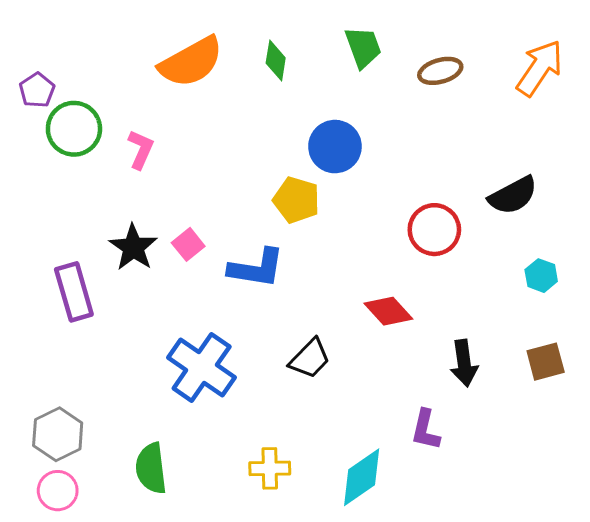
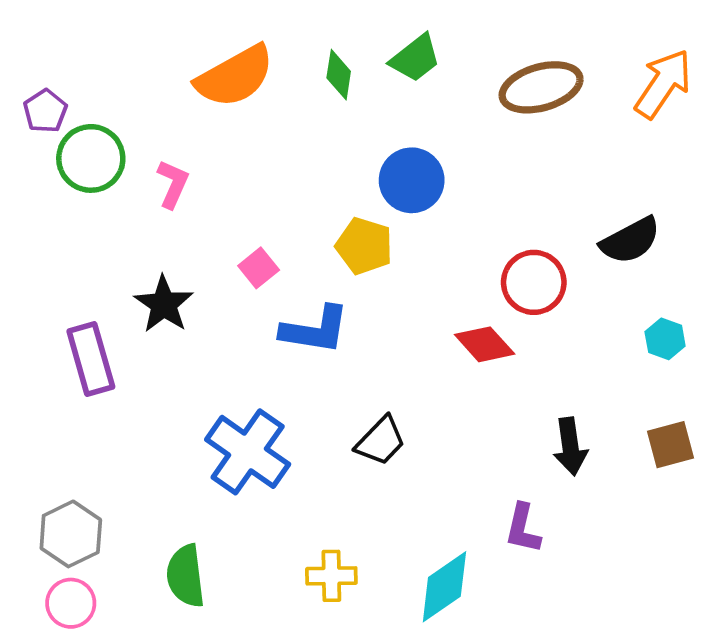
green trapezoid: (363, 47) -> (415, 58), moved, turned 72
brown ellipse: (440, 71) -> (541, 87), size x1.5
pink square: (188, 244) -> (259, 268), moved
red diamond: (388, 311) -> (485, 344), moved

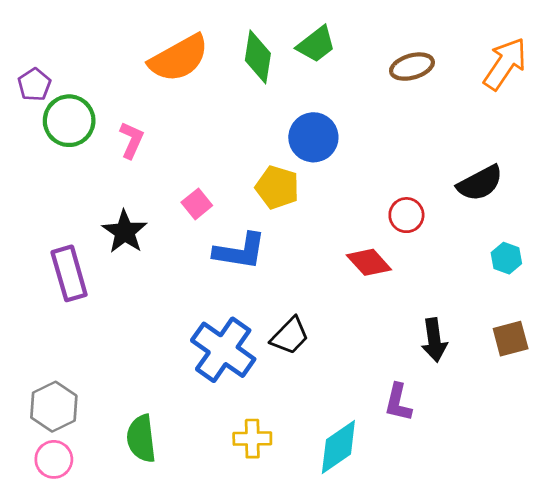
green diamond: (339, 75) -> (258, 57), size x1.4
brown ellipse: (541, 87) -> (412, 67), size x0.7
red circle: (534, 282) -> (406, 215), size x0.7
blue cross: (248, 452) -> (223, 350), moved

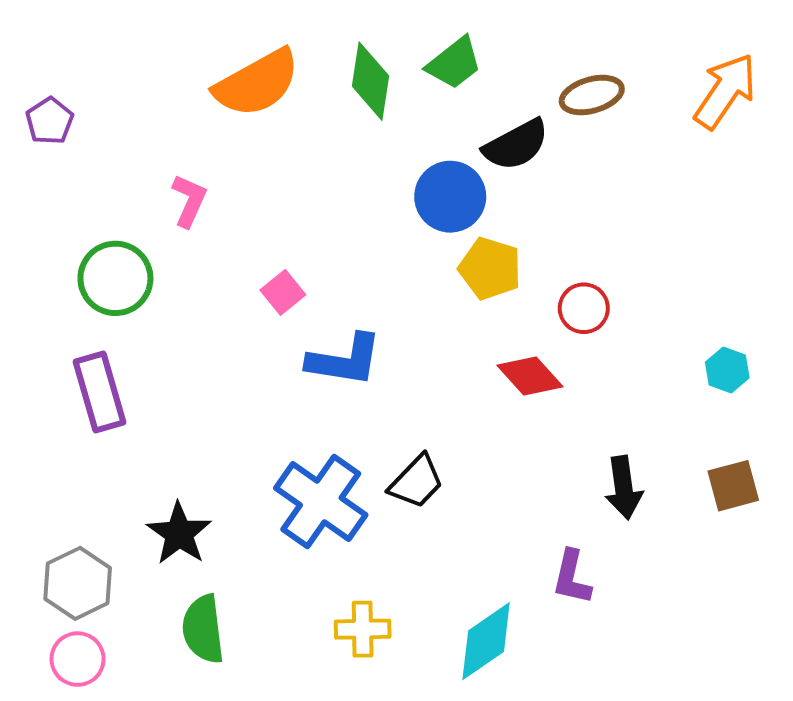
green circle: (69, 121) -> (115, 278), moved
black semicircle: (480, 183) -> (516, 145), moved
yellow pentagon: (277, 187) -> (490, 268), moved
black star: (125, 232) -> (179, 533), moved

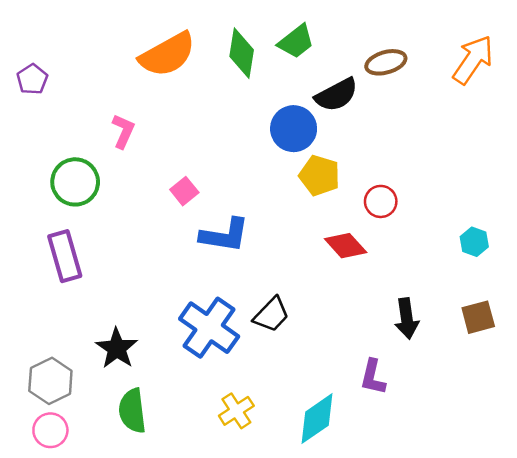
yellow cross: (363, 629) -> (236, 411), turned -32

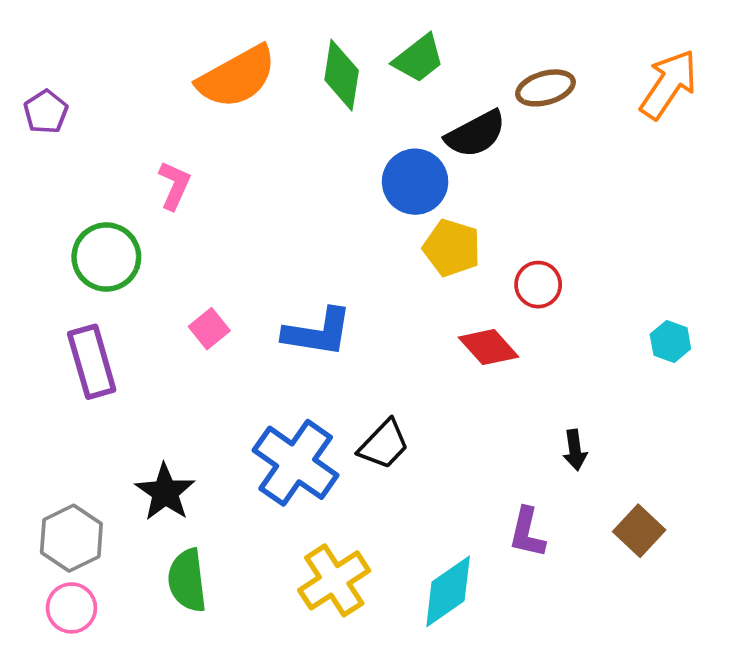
pink square: (184, 191) -> (209, 329), moved
brown square: (478, 317) -> (639, 531), moved, turned -32
black arrow: (407, 318) -> (575, 450), size x0.7
yellow cross: (236, 411) -> (334, 580), size x1.4

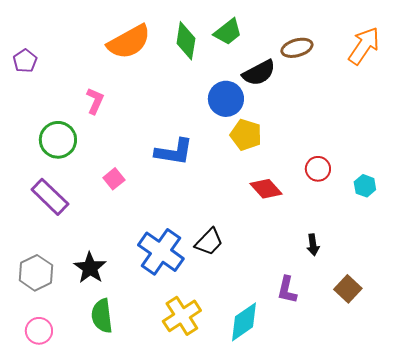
red circle: (538, 285) -> (318, 169), moved
blue L-shape: (318, 332) -> (174, 152), moved
purple rectangle: (92, 362) -> (50, 197), turned -30
gray hexagon: (71, 538) -> (36, 273), moved

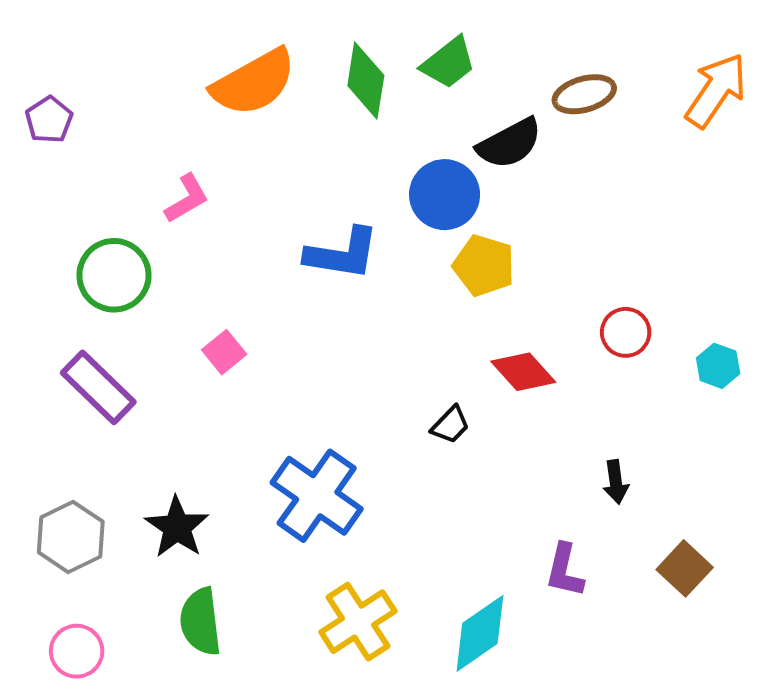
pink L-shape: (95, 101) -> (187, 199), turned 36
blue L-shape: (174, 152) -> (342, 254), moved
black trapezoid: (209, 242) -> (450, 425), moved, size x0.7

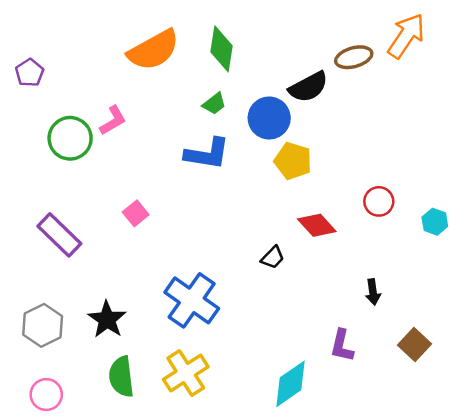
green trapezoid: (448, 63) -> (214, 104), moved, size x0.7
orange arrow: (716, 90) -> (406, 36), moved
green circle: (114, 275) -> (70, 138), moved
yellow cross: (358, 622) -> (186, 373), moved

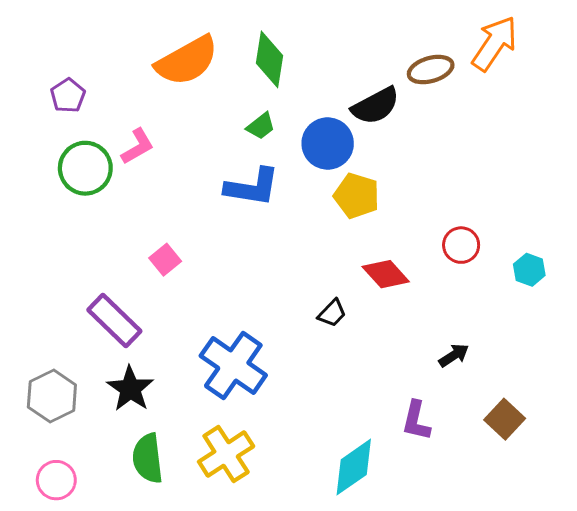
purple pentagon: (30, 73) -> (68, 96), moved
purple rectangle: (59, 235) -> (114, 321), moved
black arrow: (373, 292) -> (454, 355), turned -115

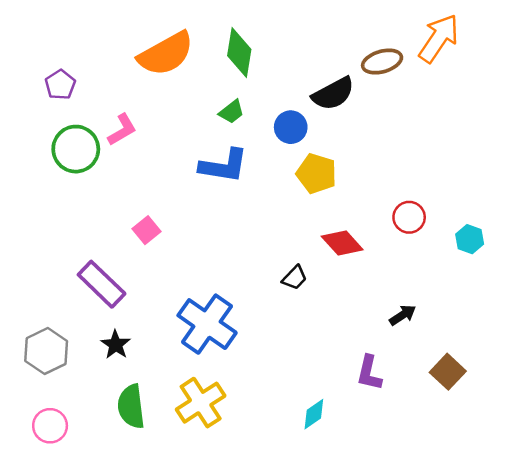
blue circle: (328, 144) -> (291, 127), size x0.7
black star: (130, 389) -> (116, 345), size x0.7
cyan diamond: (354, 467) -> (314, 414), size x0.6

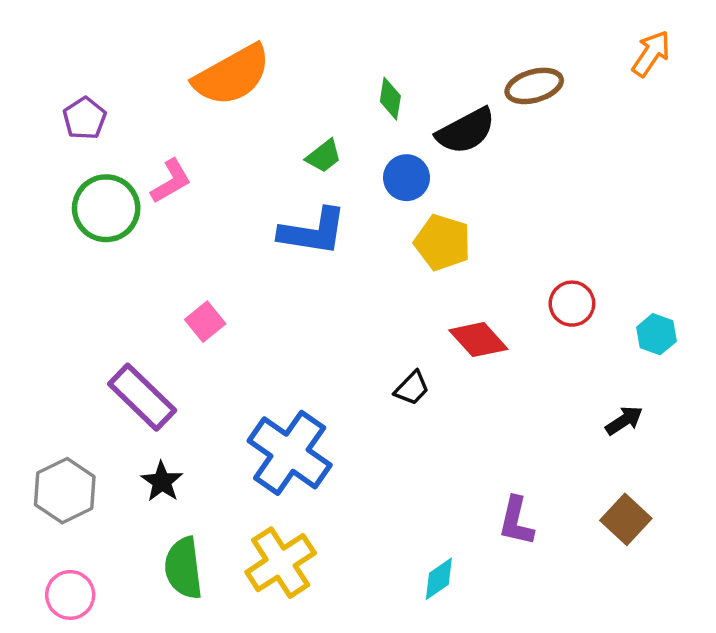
orange arrow: (439, 38) -> (651, 54), moved, size x0.7
green diamond: (239, 53) -> (390, 99), moved, size x0.6
black arrow: (403, 315) -> (624, 420), moved

